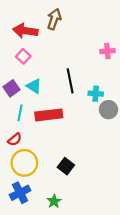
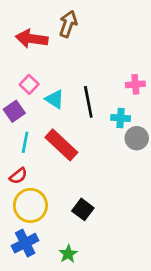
pink cross: (107, 51) -> (135, 84), moved
pink square: (23, 56) -> (29, 84), moved
cyan triangle: (34, 86) -> (55, 99), moved
red rectangle: (49, 115) -> (61, 145), turned 50

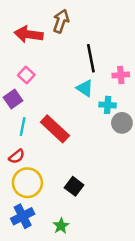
cyan triangle: (55, 99) -> (85, 88), moved
black line: (88, 102) -> (91, 58), moved

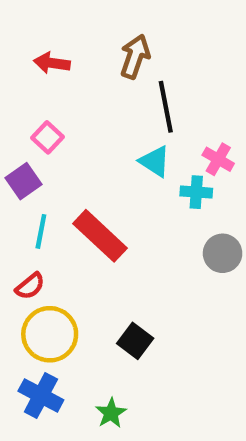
brown arrow: (61, 21) -> (135, 56), moved
red arrow: (29, 34) -> (52, 63), size x0.7
pink cross: (121, 75) -> (218, 159), moved, turned 35
gray circle: (122, 123) -> (223, 253), moved
blue cross: (23, 216) -> (41, 396), turned -35

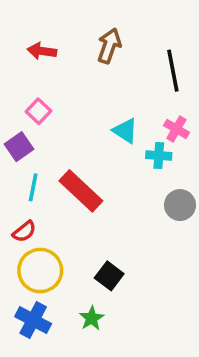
black line: (166, 107) -> (173, 71), moved
green star: (111, 413) -> (92, 318), moved

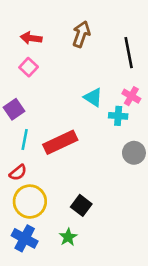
pink square: (38, 111) -> (29, 67), moved
red rectangle: (81, 191) -> (60, 142), turned -68

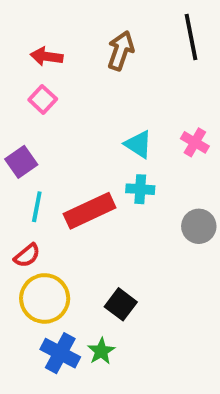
black line: (129, 53) -> (191, 37), moved
cyan cross: (118, 116) -> (140, 189), moved
blue cross: (25, 238) -> (60, 353), moved

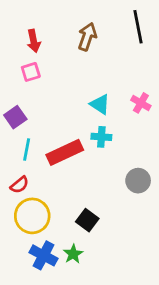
red arrow: (47, 56) -> (34, 41), turned -110
pink square: (43, 99) -> (31, 72), turned 30
gray circle: (199, 226) -> (138, 181), moved

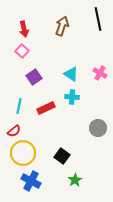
pink square: (31, 72) -> (22, 51), turned -32
purple square: (15, 117) -> (34, 77), moved
red rectangle: (65, 152) -> (46, 108), size x0.7
green star: (73, 254) -> (75, 180), moved

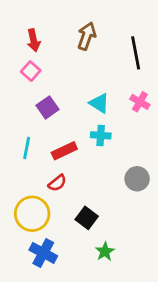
black line: (98, 19) -> (136, 53), moved
red semicircle: (14, 131) -> (57, 183), moved

